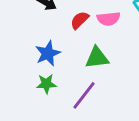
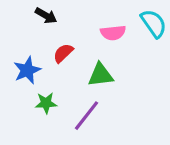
red semicircle: (80, 20) -> (63, 53), moved
blue star: (48, 53) -> (27, 70), moved

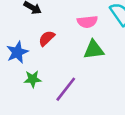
green triangle: (101, 75) -> (94, 50), moved

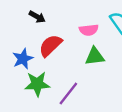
red semicircle: (47, 38) -> (50, 46), size x1.5
green star: (33, 79) -> (37, 84), size x1.5

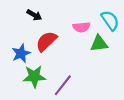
green triangle: (95, 56) -> (99, 44), moved

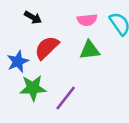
pink semicircle: (82, 27) -> (87, 20), moved
green triangle: (99, 44) -> (90, 50), moved

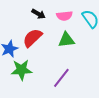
black arrow: (33, 17) -> (38, 14), moved
purple line: (66, 98) -> (61, 78), moved

